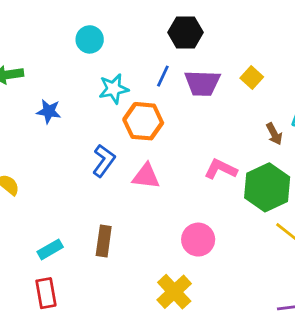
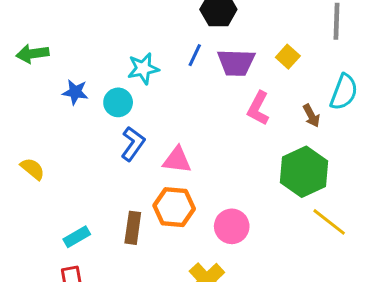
cyan circle: (90, 39) -> (118, 102), moved
orange hexagon: (143, 121) -> (174, 207), moved
pink L-shape: (221, 169) -> (258, 108), moved, turned -88

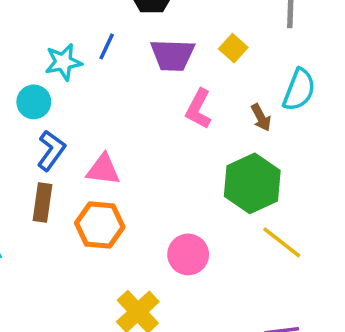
blue line: (195, 55) -> (107, 46), moved
pink circle: (232, 226) -> (188, 254), moved
brown rectangle: (133, 228) -> (42, 202), moved

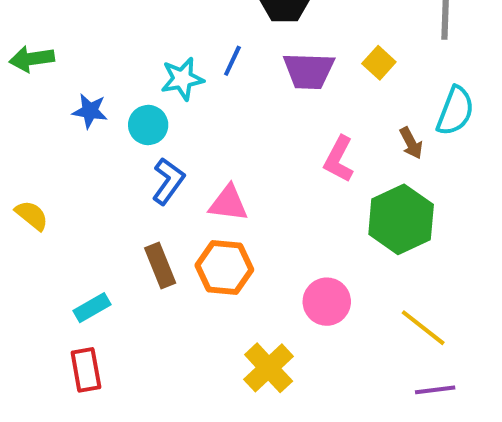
pink L-shape: (199, 109) -> (339, 159), moved
brown rectangle: (42, 202) -> (160, 265), moved, turned -30
yellow line: (282, 242) -> (423, 328), moved

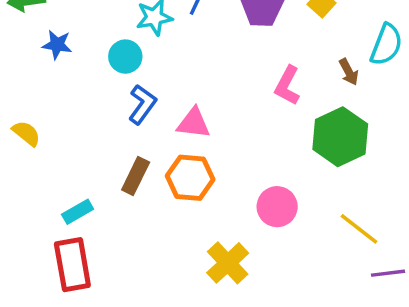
blue star: (90, 111) -> (57, 45), moved
brown rectangle: (160, 265) -> (136, 176), turned 48
red rectangle: (86, 370) -> (72, 265), size x1.4
purple line: (435, 390) -> (388, 273), moved

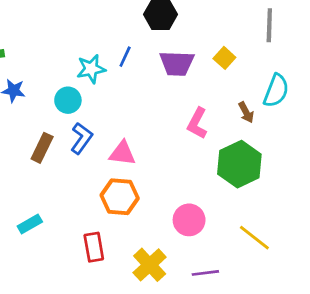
brown rectangle: (136, 176) -> (42, 148), moved
red rectangle: (72, 265) -> (94, 247), moved, size x0.7
purple line: (388, 273) -> (205, 273), moved

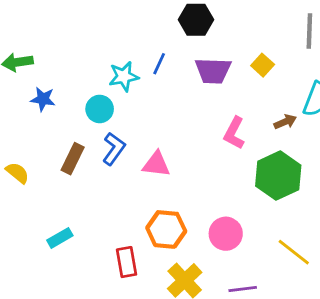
brown arrow: (246, 112) -> (285, 122), turned -85
orange hexagon: (120, 197) -> (166, 229), moved

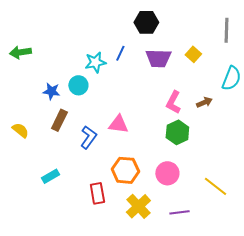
blue star: (43, 99) -> (51, 91), moved
brown arrow: (285, 122) -> (204, 102), moved
blue L-shape: (114, 149) -> (88, 137), moved
green hexagon: (278, 176) -> (177, 132), moved, size x0.7

